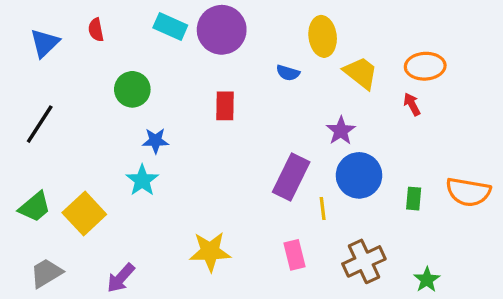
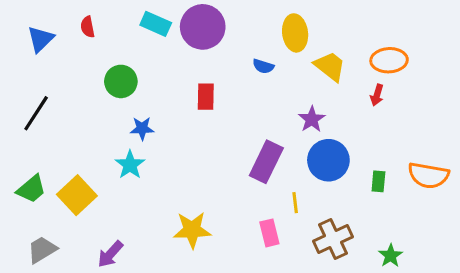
red arrow: (412, 104) -> (377, 95), turned -135
yellow line: (323, 208) -> (295, 203), moved

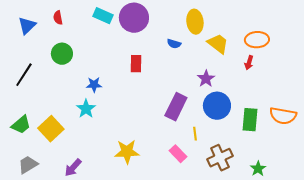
green circle: (121, 81) -> (62, 54), moved
green rectangle: (378, 181) -> (250, 120), size x1.6
pink rectangle: (269, 233) -> (178, 154), turned -30

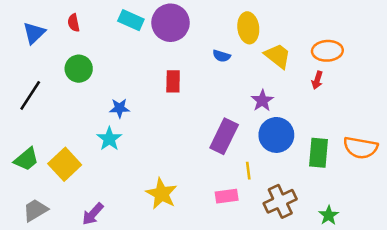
yellow star: (127, 152) -> (162, 194), turned 30
pink rectangle: (178, 154) -> (227, 196), turned -54

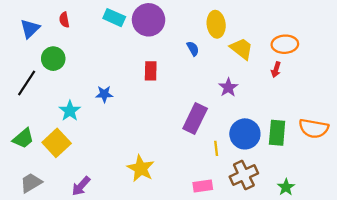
blue semicircle: (222, 56) -> (193, 49), turned -136
green circle: (79, 69) -> (53, 59), moved
blue circle: (276, 135) -> (245, 134), moved
cyan star: (109, 139) -> (70, 111), moved
pink rectangle: (227, 196) -> (203, 186), moved

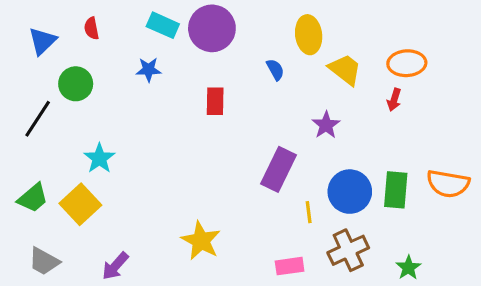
blue star: (104, 94) -> (149, 70), moved
gray trapezoid: (31, 183) -> (44, 261), turned -120

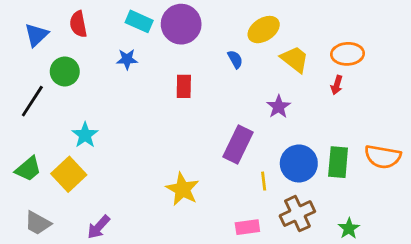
red semicircle: (92, 28) -> (78, 24), size x1.4
yellow ellipse: (309, 35) -> (264, 30), turned 64
yellow star: (201, 241) -> (182, 189), moved

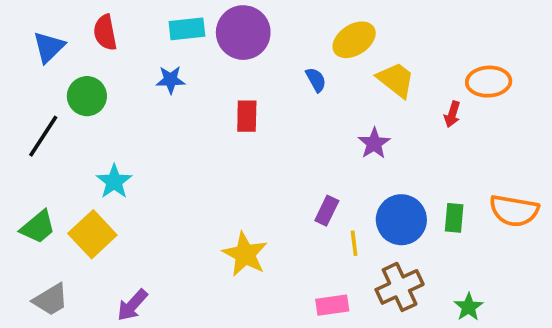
cyan rectangle: (139, 21) -> (187, 29), turned -30
orange ellipse: (348, 54) -> (489, 82), moved
purple rectangle: (238, 145) -> (327, 211), moved, size x0.6
green rectangle: (338, 162) -> (454, 218), size x0.7
gray trapezoid: (38, 223) -> (51, 300), turned -60

